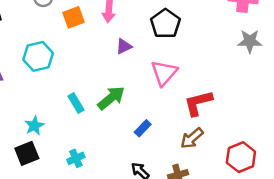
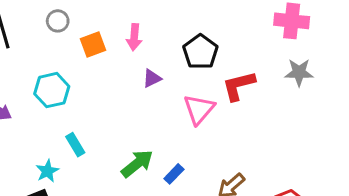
green arrow: (111, 98) -> (137, 164), moved
cyan rectangle: (76, 103) -> (75, 145), moved
red L-shape: (198, 103) -> (239, 86), moved

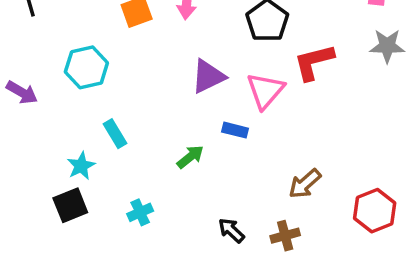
purple triangle: (152, 78) -> (208, 76), moved, size x1.5
green arrow: (137, 164) -> (190, 157), size x0.7
blue rectangle: (174, 174) -> (235, 130), moved, turned 60

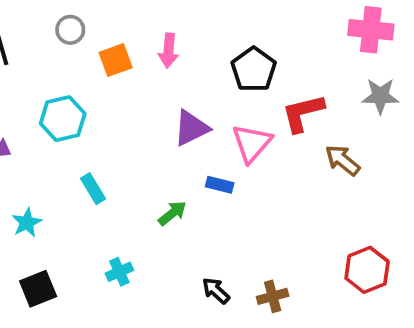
cyan star: (81, 166) -> (27, 223), moved
brown arrow: (305, 184) -> (342, 160), moved, turned 80
black square: (70, 205) -> (38, 289), moved

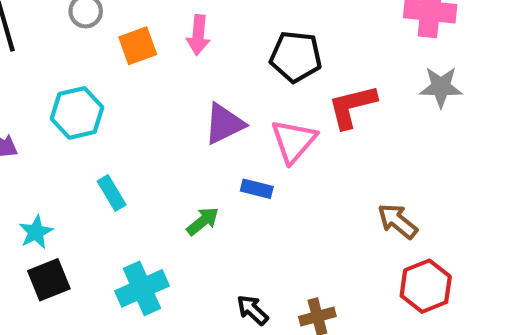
black pentagon: (254, 69) -> (296, 57), turned -30
brown arrow: (342, 160) -> (398, 221), moved
cyan cross: (119, 272) -> (142, 288), size x1.6
black square: (38, 289) -> (49, 280), moved

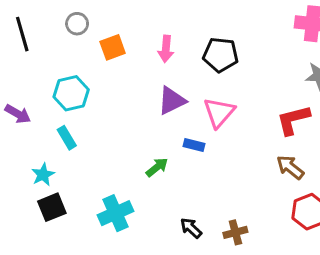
pink arrow: (198, 35) -> (166, 49), moved
red L-shape: (352, 106) -> (293, 120), moved
cyan rectangle: (112, 193) -> (67, 138), moved

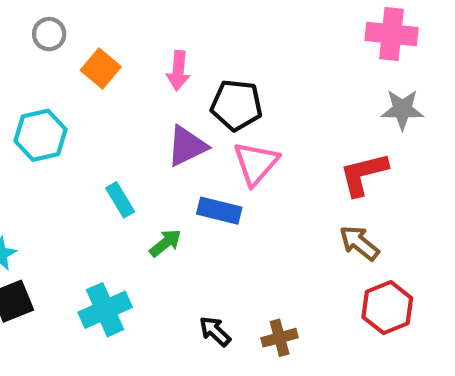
orange square: (113, 47) -> (101, 69), turned -30
black pentagon: (221, 55) -> (236, 105), moved
cyan rectangle: (67, 138) -> (120, 200), moved
blue rectangle: (194, 145) -> (219, 211), size x1.4

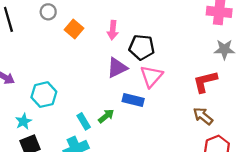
cyan hexagon: (40, 135) -> (44, 95), moved
cyan rectangle: (120, 200) -> (84, 121), moved

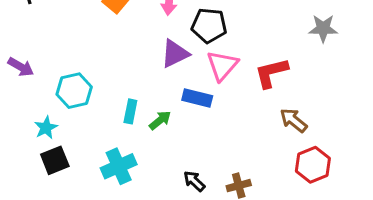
red L-shape: (205, 82) -> (271, 73), moved
cyan rectangle: (84, 121) -> (130, 111), moved, turned 42

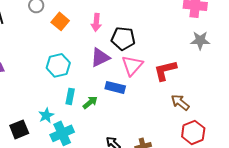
cyan hexagon: (74, 91) -> (58, 65), moved
cyan star: (46, 128) -> (46, 115), moved

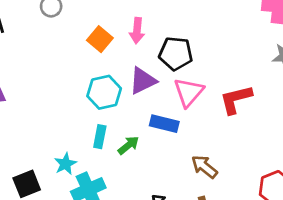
orange square: (60, 21) -> (100, 39), moved
cyan hexagon: (58, 65) -> (104, 92), moved
brown arrow: (180, 102) -> (204, 167), moved

